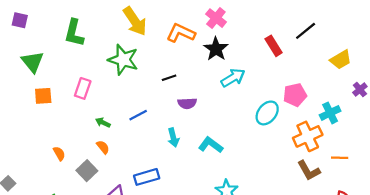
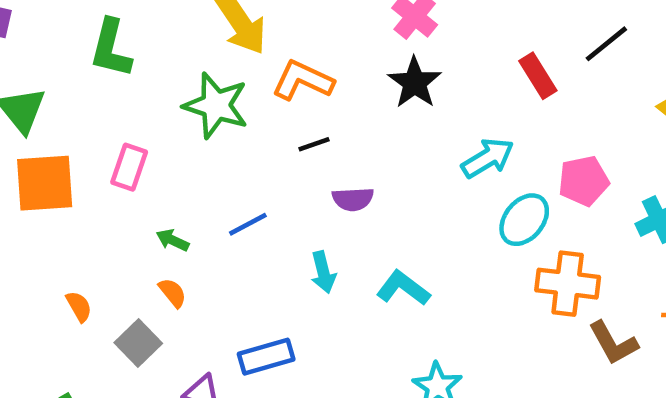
orange L-shape: (181, 33) -> (303, 80), moved
cyan arrow: (233, 78) -> (488, 158), moved
orange square: (43, 96) -> (45, 183), size x1.6
orange cross: (308, 136) -> (568, 284), moved, turned 32

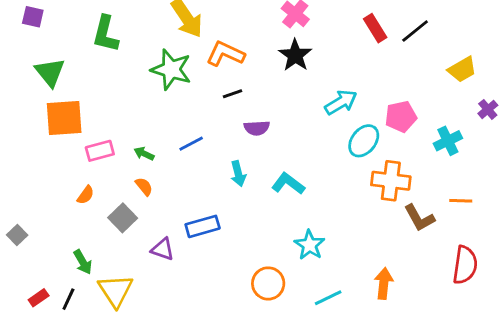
red rectangle: (538, 76) -> (375, 28), moved
pink rectangle: (129, 167) -> (100, 151), moved, turned 56
orange semicircle: (79, 306) -> (86, 195), turned 66

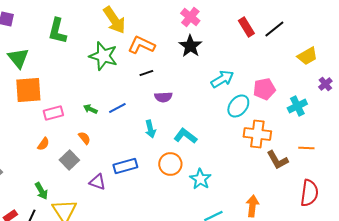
green arrow: (144, 154) -> (90, 109), moved
orange circle: (268, 283) -> (170, 164), moved

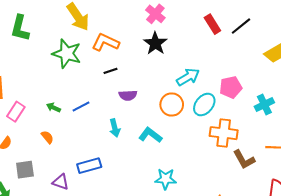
pink rectangle: (53, 113) -> (16, 112), turned -42
gray square: (69, 160) -> (25, 170), moved, turned 36
orange circle: (170, 164) -> (172, 104), moved
cyan star: (200, 179) -> (166, 179), turned -30

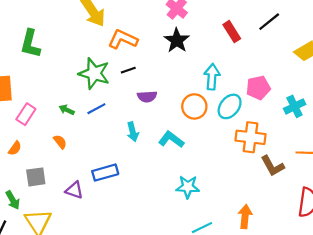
red rectangle: (212, 24) -> (232, 32), moved
green L-shape: (20, 28) -> (30, 44), moved
green star: (67, 54) -> (94, 73), moved
cyan arrow: (188, 77) -> (212, 77), turned -55

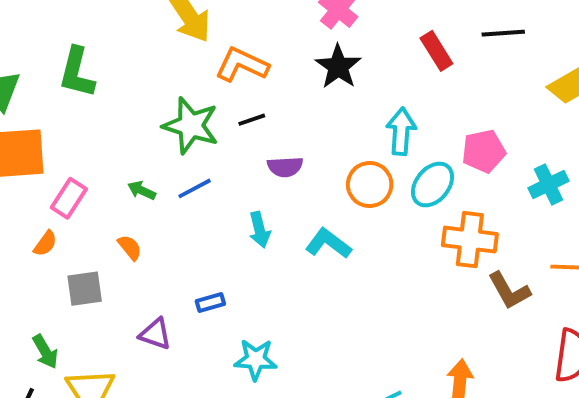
black line: (269, 22) -> (503, 33), turned 35
orange semicircle: (15, 148) -> (45, 243), moved
blue rectangle: (105, 173) -> (210, 302), size x0.6
gray square: (36, 177) -> (85, 289), moved
cyan star: (188, 187) -> (256, 359), moved

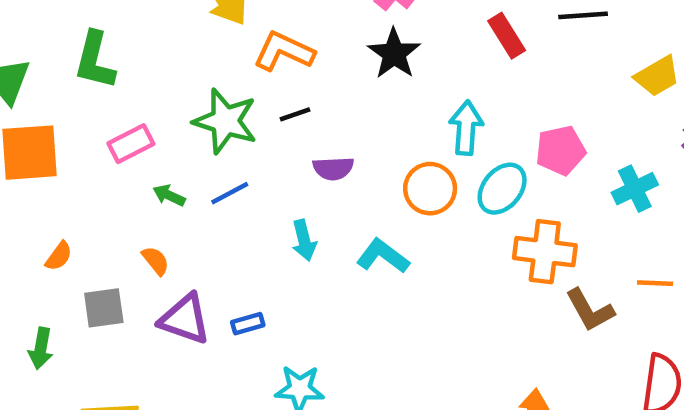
pink rectangle: (69, 198) -> (131, 144), moved, turned 30
purple triangle: (155, 334) -> (185, 319), moved, size x1.4
green arrow: (45, 352) -> (41, 348), moved, turned 40

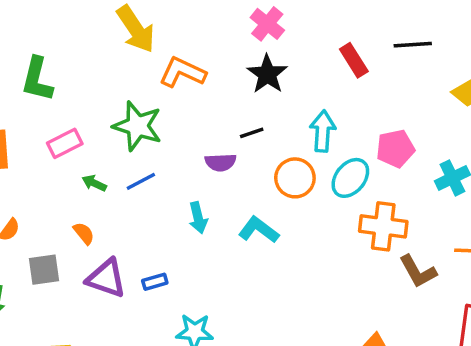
black line: (295, 114) -> (252, 133), moved

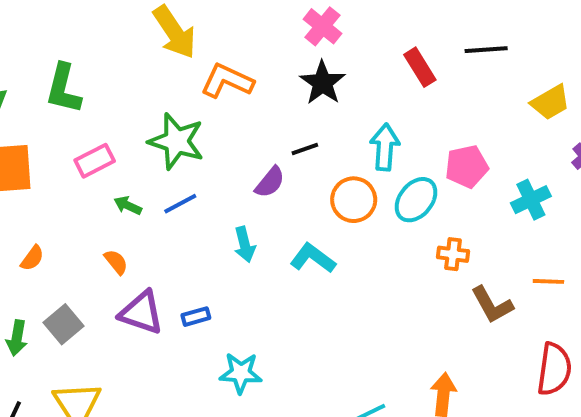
purple semicircle: (221, 162) -> (270, 182), turned -48
orange cross: (383, 226) -> (453, 254), size x0.6
gray square: (44, 270) -> (63, 324), moved, turned -32

